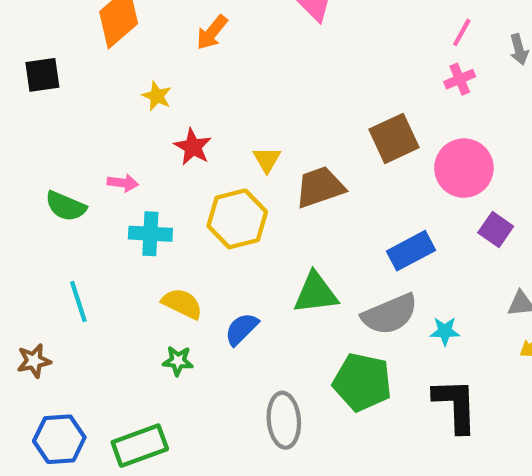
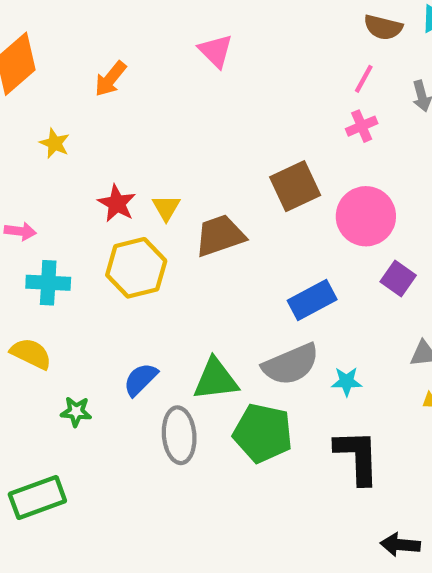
red star: (193, 147) -> (117, 203), moved
green triangle: (316, 293) -> (216, 379), moved
yellow semicircle: (182, 304) -> (31, 354), moved
gray ellipse: (284, 420) -> (179, 435), moved

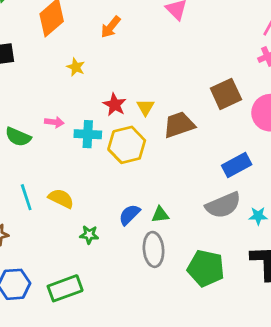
cyan cross: (48, 283) -> (88, 134), moved
green triangle: (216, 379) -> (160, 215), moved, size x0.6
green pentagon: (263, 433) -> (206, 268), moved

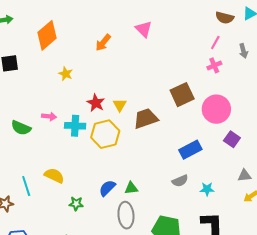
orange arrow: (111, 27) -> (103, 43), moved
cyan line: (26, 197) -> (26, 186), moved
gray semicircle: (223, 205) -> (180, 181), size x0.6

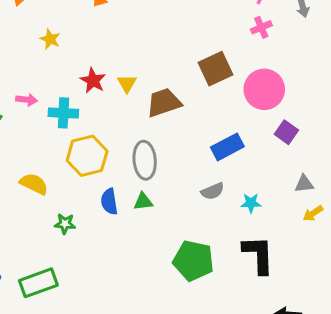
yellow hexagon: (105, 134) -> (87, 156), moved
blue semicircle: (107, 188) -> (109, 202), turned -54
gray ellipse: (126, 215) -> (145, 160), moved

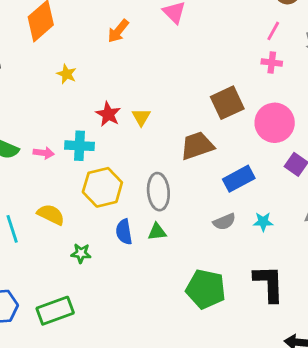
pink cross: (261, 27) -> (272, 63), turned 30
pink arrow: (27, 100) -> (44, 153), moved
brown trapezoid: (164, 103) -> (197, 146), moved
cyan star: (251, 203) -> (263, 222), moved

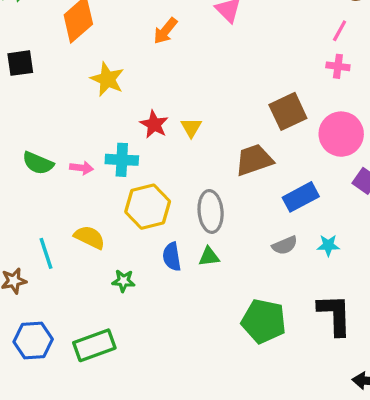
yellow star: (67, 74) -> (107, 79), size x1.5

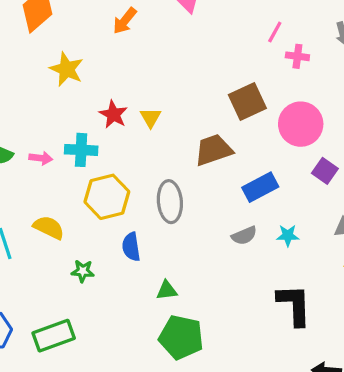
pink line: (340, 31) -> (275, 32), moved
green triangle: (209, 257) -> (167, 290), moved
green pentagon: (264, 321) -> (181, 337), moved

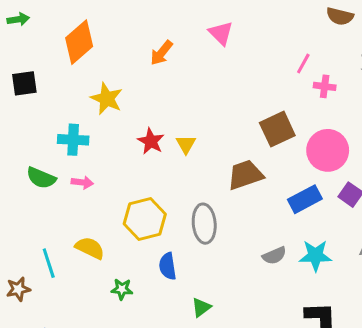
cyan cross: (81, 150) -> (73, 140), moved
blue rectangle: (260, 187) -> (305, 199), moved
cyan star: (288, 236) -> (315, 256), size x1.5
green triangle: (167, 290) -> (201, 307), turned -30

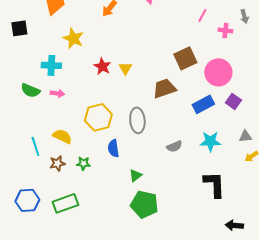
pink cross: (325, 86) -> (225, 30), moved
gray semicircle: (274, 256) -> (174, 146), moved
brown star: (18, 289) -> (57, 163), moved

